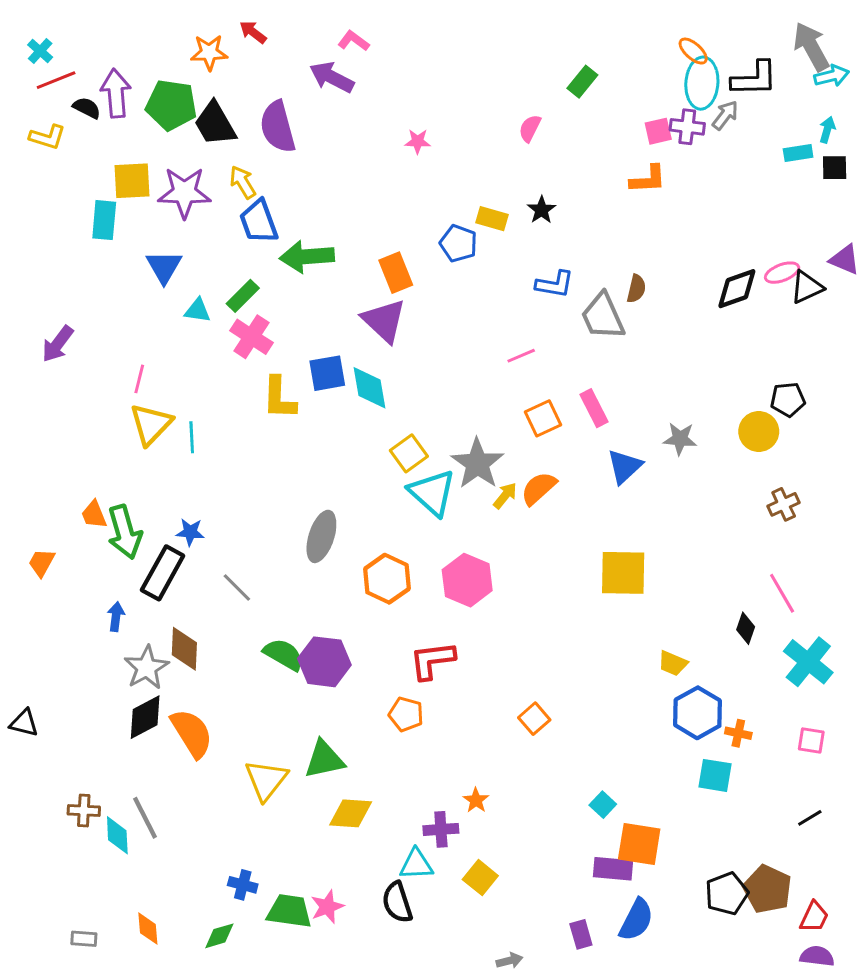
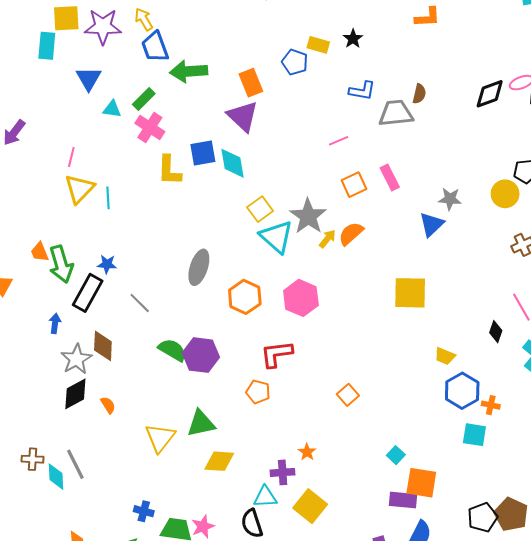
gray trapezoid: (603, 316) -> (396, 113), turned 108
blue triangle: (625, 466) -> (432, 224), moved
orange semicircle: (192, 733) -> (108, 405), size x0.5
yellow square: (480, 878) -> (310, 506), size x1.4

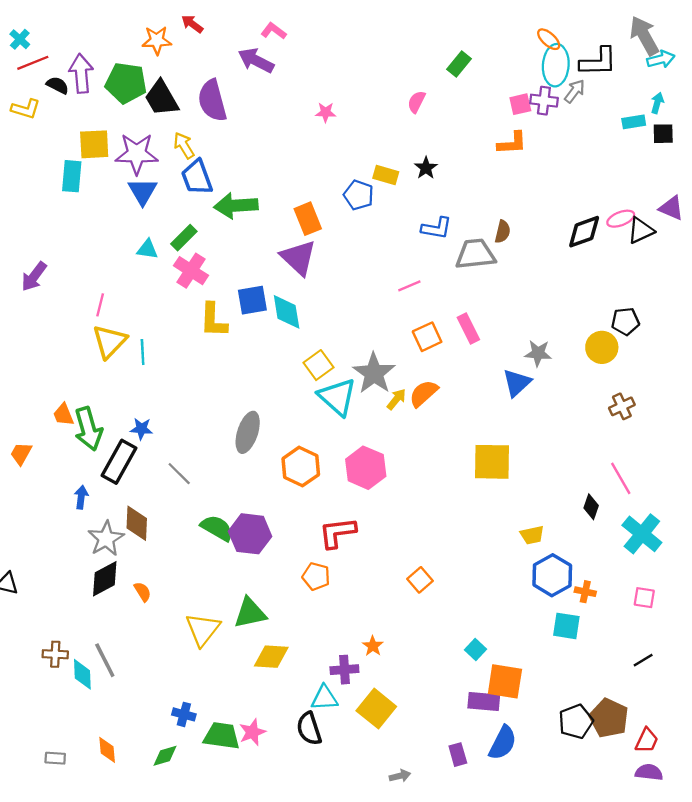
blue triangle: (89, 78) -> (143, 192), moved
yellow trapezoid: (445, 356) -> (532, 535), turned -35

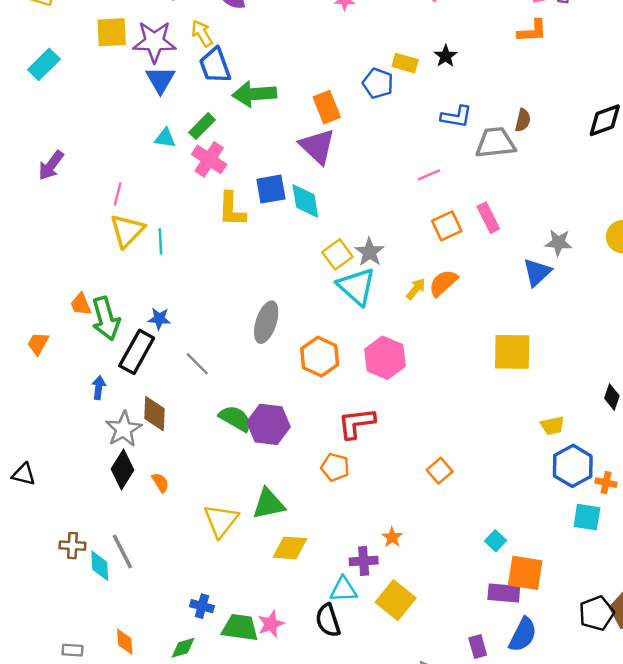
cyan rectangle: (72, 176) -> (44, 64), moved, turned 40
gray star: (374, 373) -> (370, 252), moved, size x0.7
black diamond: (105, 579) -> (122, 470), turned -30

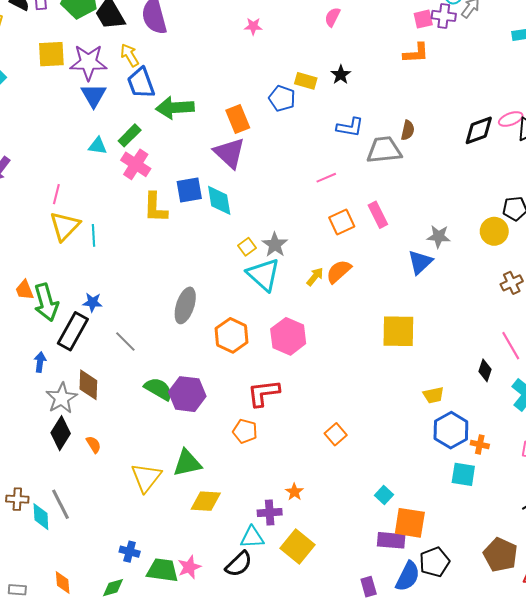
yellow square: (337, 254) -> (247, 247), size x0.7
black pentagon: (596, 613) -> (434, 562), moved
black semicircle: (328, 620) -> (239, 564), turned -116

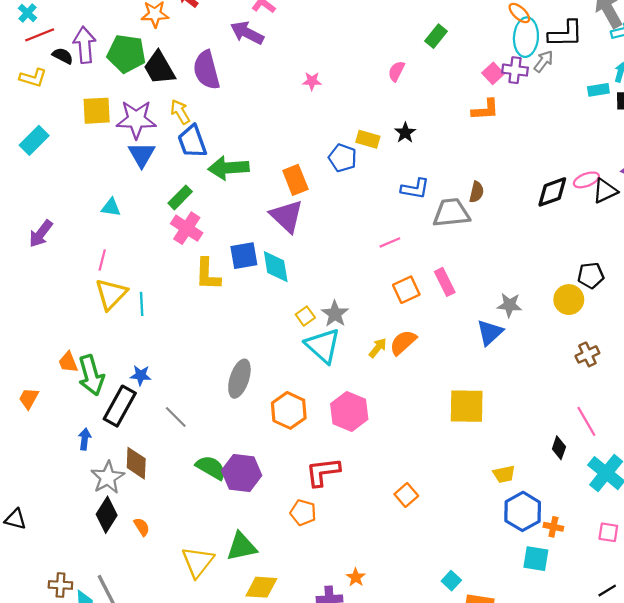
pink square: (423, 19) -> (493, 73), turned -30
cyan triangle: (98, 146) -> (111, 207), moved
orange square: (336, 434) -> (406, 495), moved

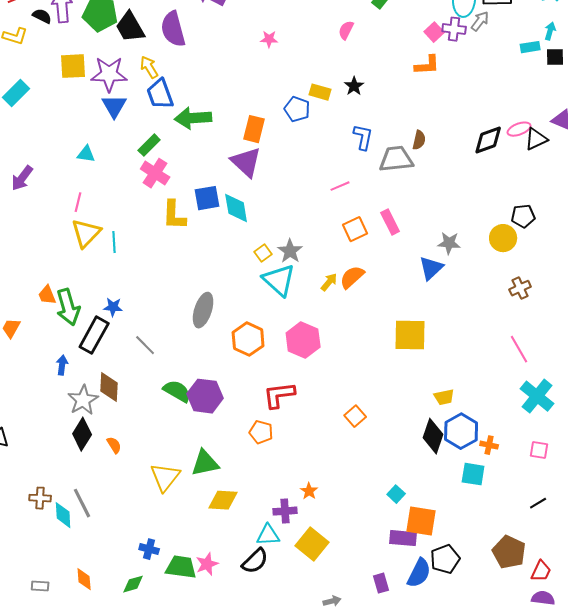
orange rectangle: (295, 180) -> (254, 129), turned 36
blue L-shape: (415, 189) -> (363, 137), turned -88
black diamond: (559, 448) -> (433, 436), moved, size x1.6

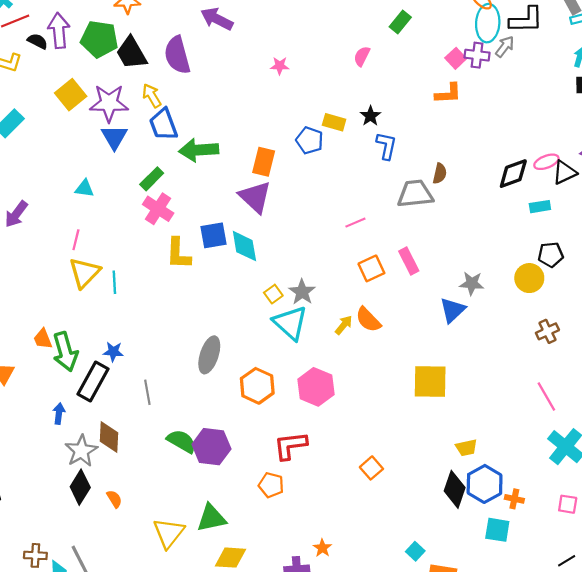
cyan rectangle: (530, 47) -> (540, 207), moved
yellow square: (73, 66) -> (71, 95), turned -36
blue L-shape: (363, 137) -> (386, 146), moved
orange semicircle: (352, 277) -> (368, 320), turned -92
gray line: (145, 345) -> (147, 392), turned 35

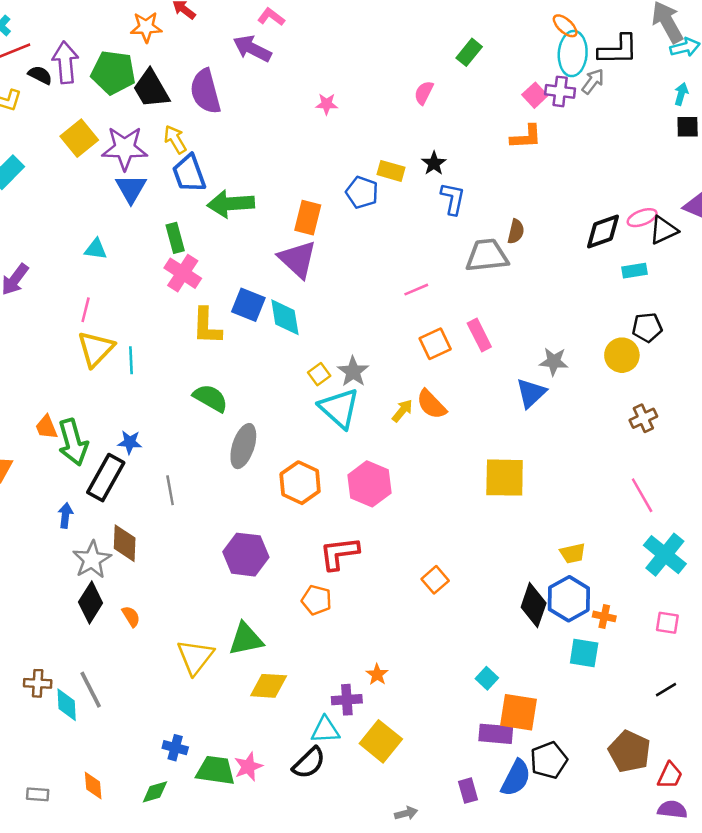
green rectangle: (152, 179) -> (175, 238), turned -60
blue square: (214, 235) -> (248, 305), turned 32
green semicircle: (182, 441) -> (211, 398), moved
yellow trapezoid: (466, 448) -> (573, 553), moved

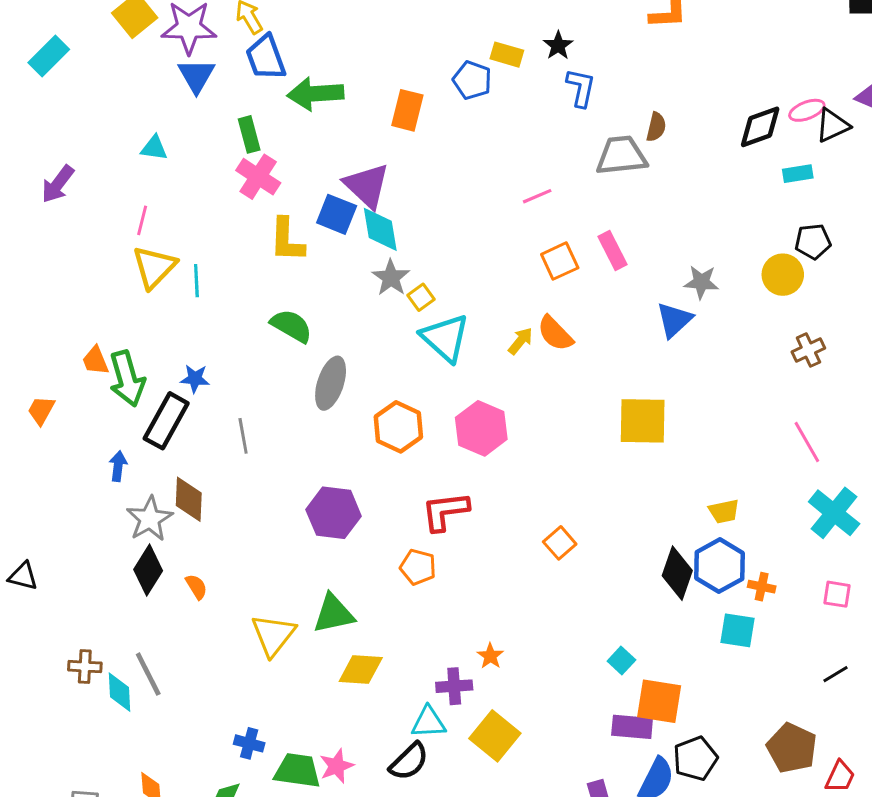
purple triangle: (298, 259) -> (367, 186), moved
gray star: (353, 372) -> (391, 278), moved

